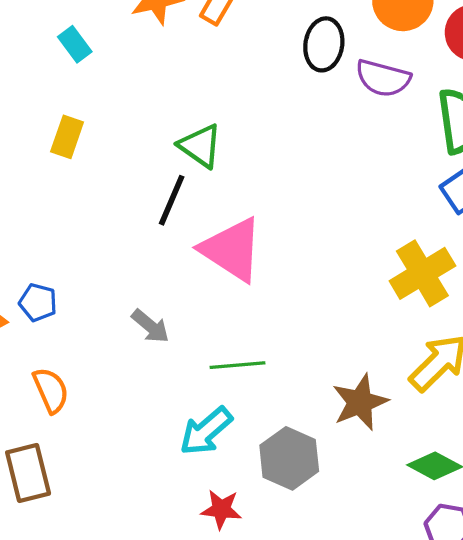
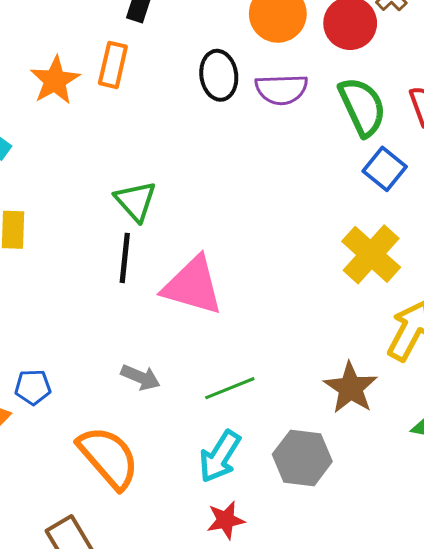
green triangle: (200, 146) -> (136, 201), turned 30
orange semicircle: (51, 390) -> (108, 457), moved, size x1.6
red star: (221, 509) -> (226, 520), moved

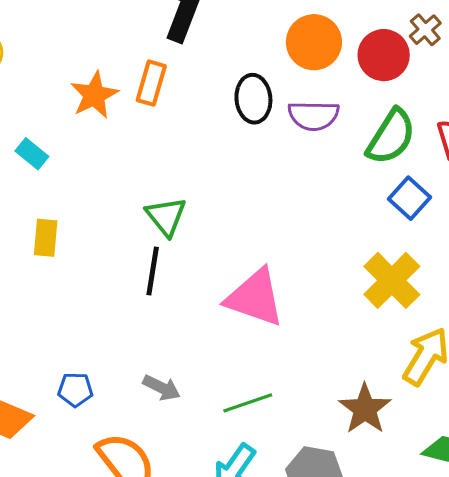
green semicircle: (362, 107) -> (391, 137), turned 54
pink triangle: (193, 286) -> (255, 298), moved
blue pentagon: (33, 387) -> (75, 390), moved

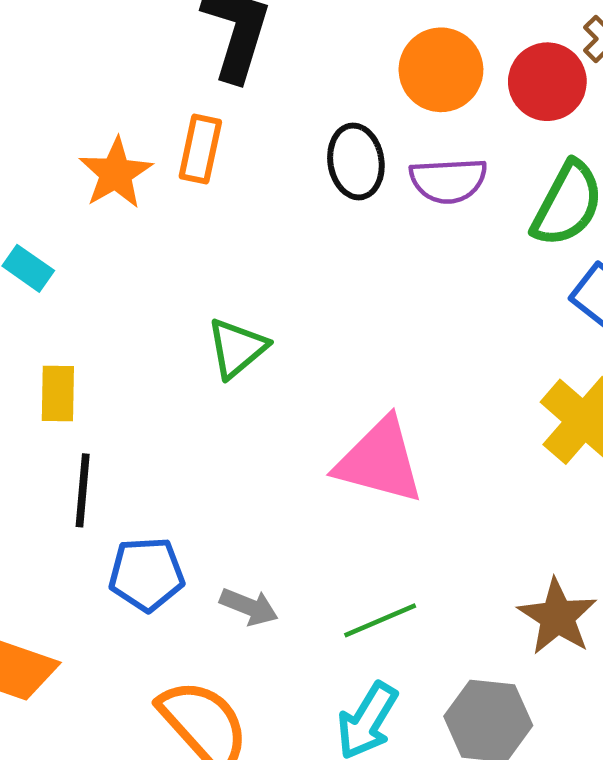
green triangle: (166, 216) -> (237, 348), turned 33
black line: (153, 271) -> (83, 490), moved
blue pentagon: (75, 390) -> (147, 574), moved, size x1.4

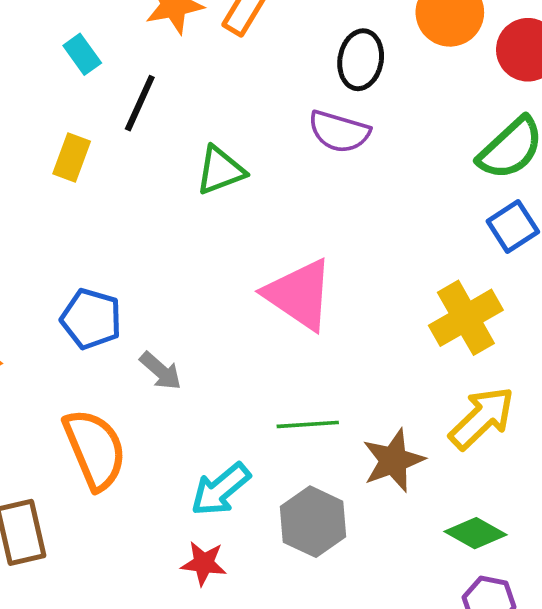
purple semicircle: (448, 180) -> (339, 132), moved
black line: (83, 490) -> (140, 103), moved
green line: (380, 620) -> (308, 424), moved

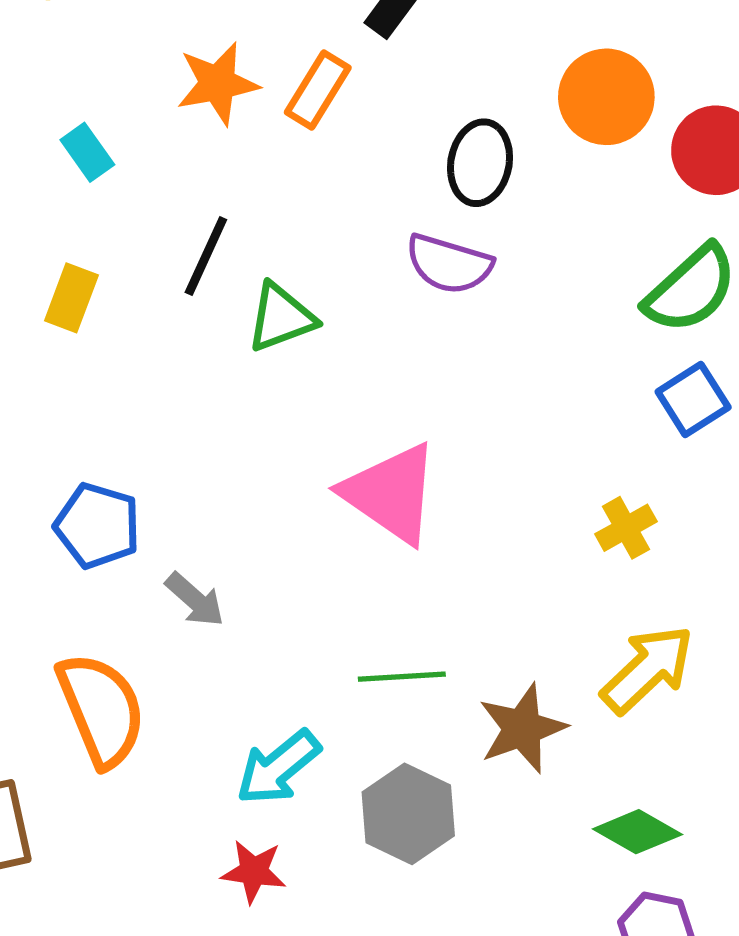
black line: (140, 103) -> (206, 256), moved
yellow cross: (466, 318) -> (626, 528), size x0.6

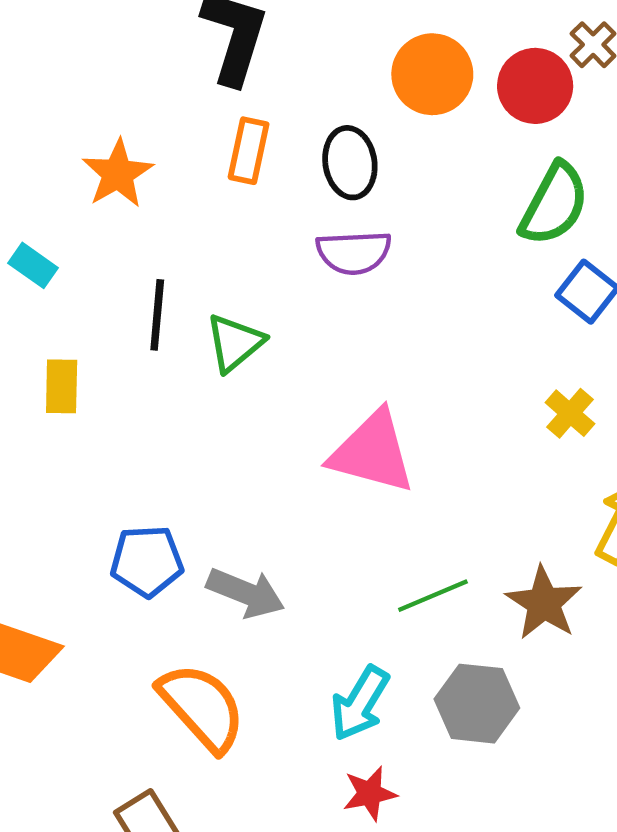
orange rectangle: (318, 90) -> (249, 151), moved
gray arrow: (195, 600) -> (246, 593), size x1.4

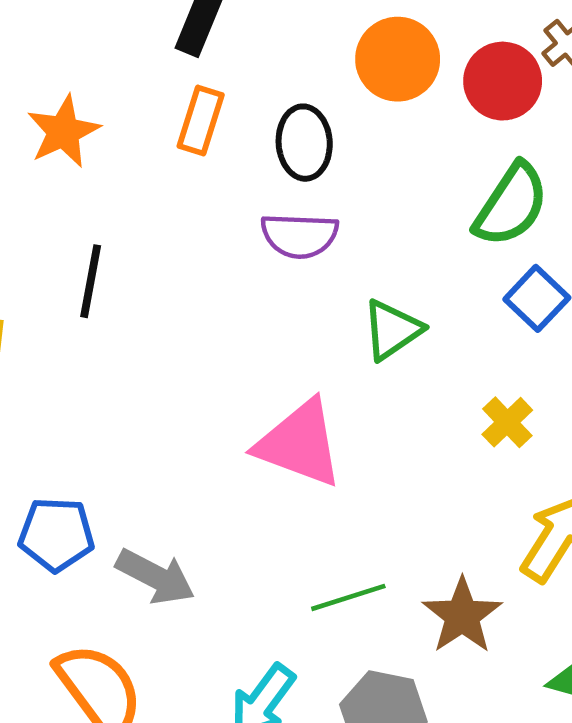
green triangle: (235, 343) -> (392, 330), moved

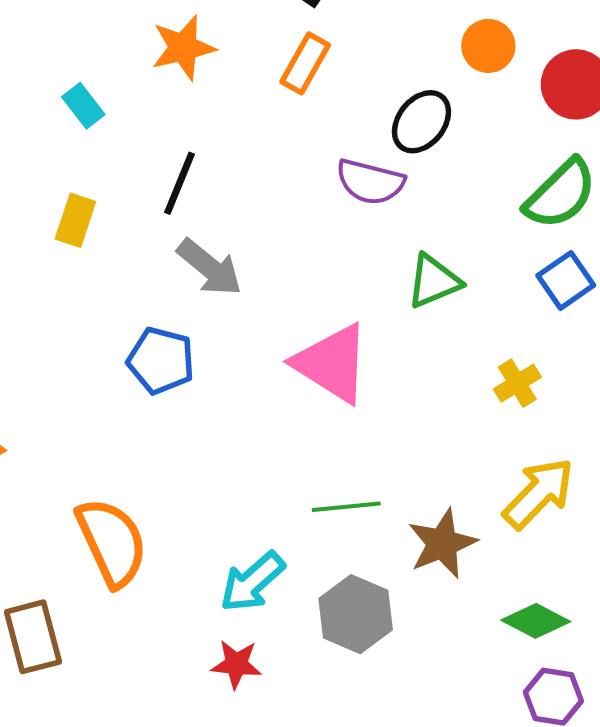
orange circle: (398, 59) -> (488, 46), size x0.7
black ellipse: (304, 143) -> (421, 122), moved, turned 30
blue pentagon: (56, 534) -> (161, 361), moved
gray arrow: (155, 577) -> (210, 267), moved

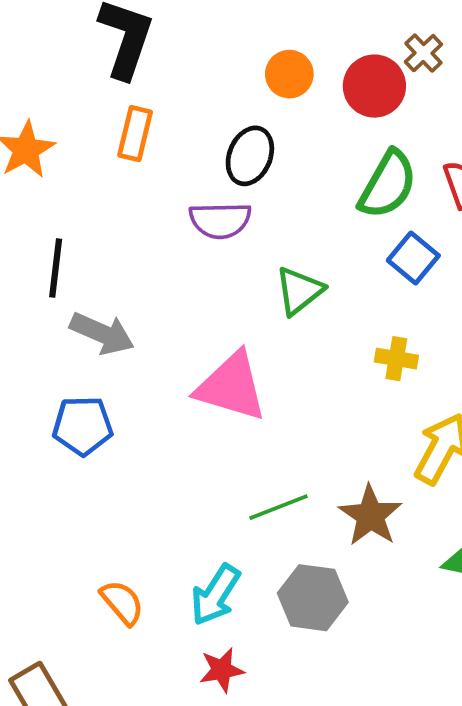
yellow cross: (517, 383) -> (396, 359), turned -33
orange semicircle: (112, 542) -> (122, 602), moved, size x0.6

